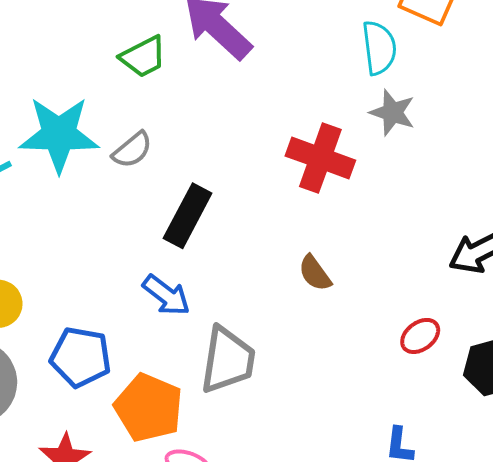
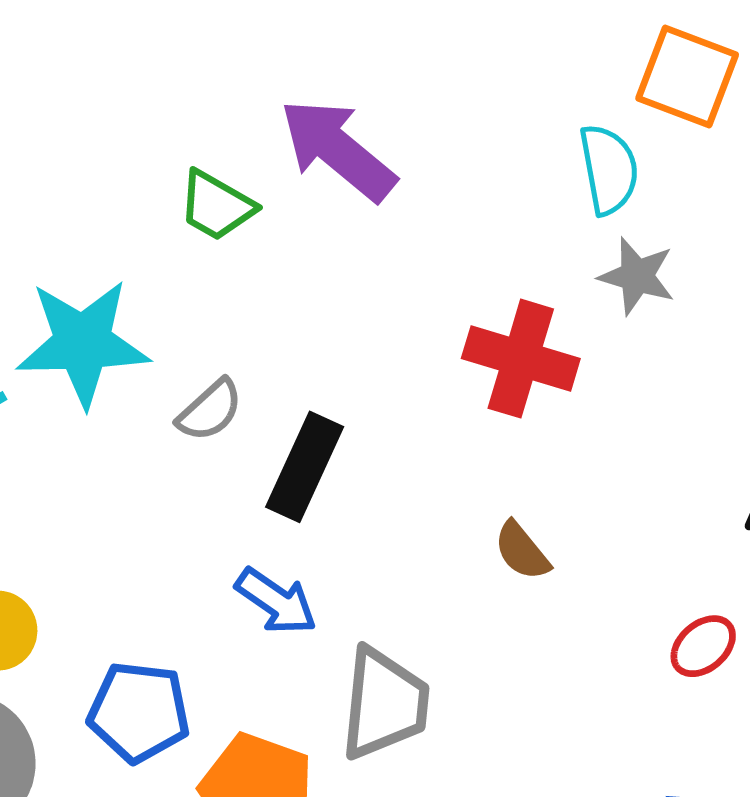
green trapezoid: (143, 57) -> (216, 206), turned 60
gray semicircle: (132, 150) -> (210, 410), moved

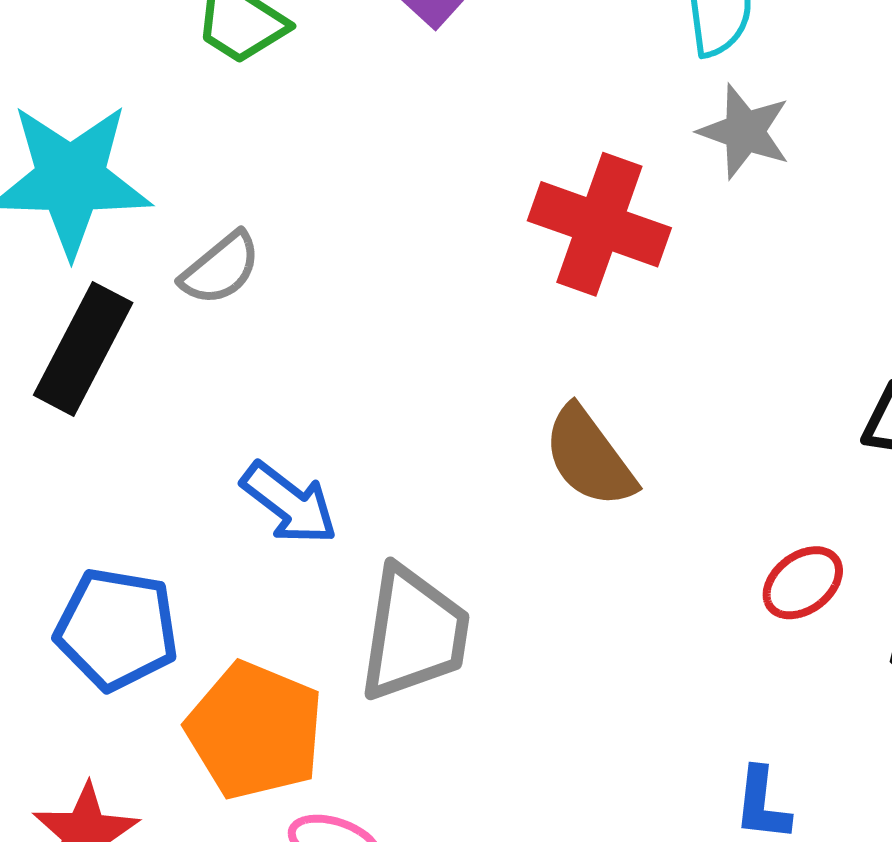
black rectangle: (305, 467) -> (83, 349), moved
brown semicircle: (522, 551) -> (589, 457), size x1.4

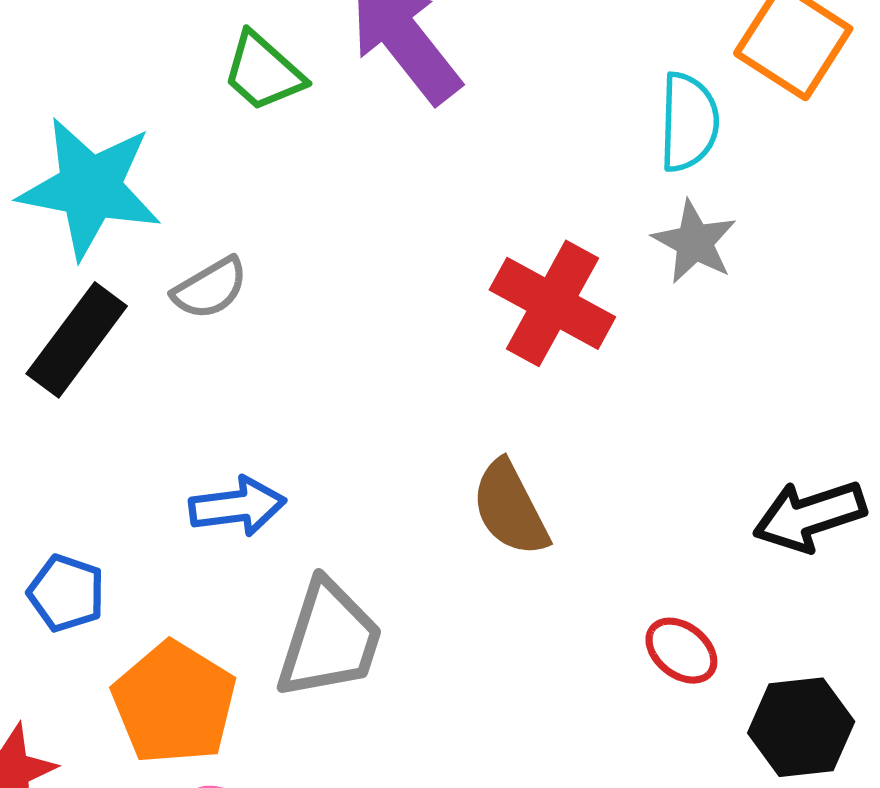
blue arrow: (289, 503) -> (237, 506), turned -54
red ellipse: (803, 583) -> (681, 651), turned 66
blue pentagon: (117, 629) -> (66, 593), size x0.7

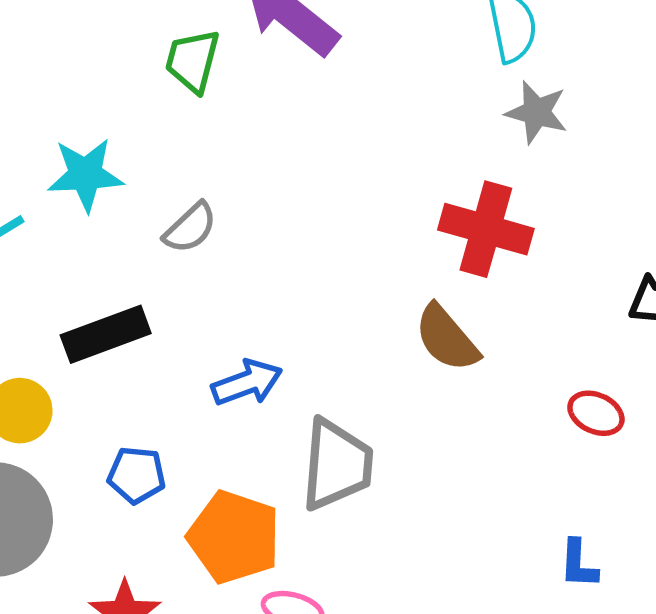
green trapezoid: (263, 72) -> (192, 61), turned 76
cyan star: (90, 188) -> (85, 175), size x0.7
red cross: (552, 303) -> (486, 229), moved
black rectangle: (77, 340) -> (106, 334), moved, turned 46

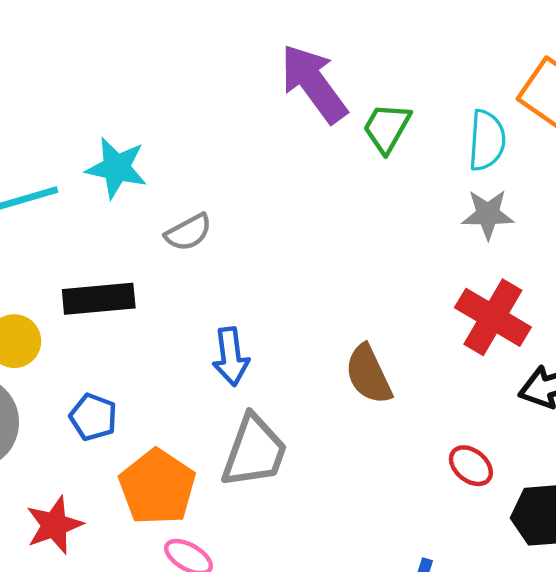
green trapezoid: (192, 61) -> (387, 128), moved
gray star: (537, 112) -> (488, 214), turned -30
red cross: (486, 229) -> (493, 317), moved
blue arrow: (247, 383) -> (231, 357), moved, turned 88

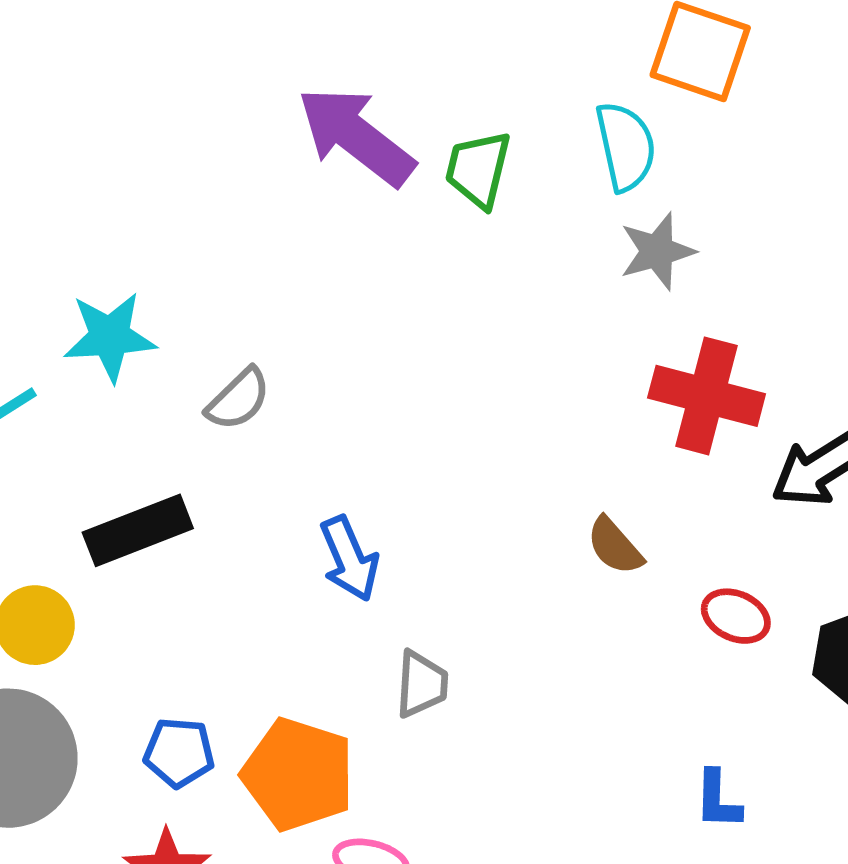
brown semicircle: (368, 374) -> (615, 546), moved, size x0.7
blue pentagon: (93, 417) -> (179, 753), moved
gray trapezoid: (254, 451) -> (422, 684), size x0.6

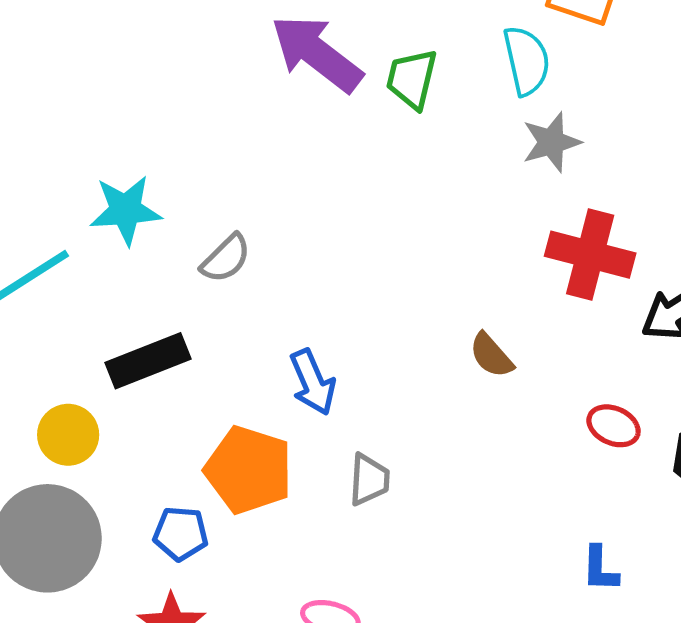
brown semicircle: (615, 546) -> (491, 355), moved
orange pentagon: (298, 774) -> (249, 470), moved

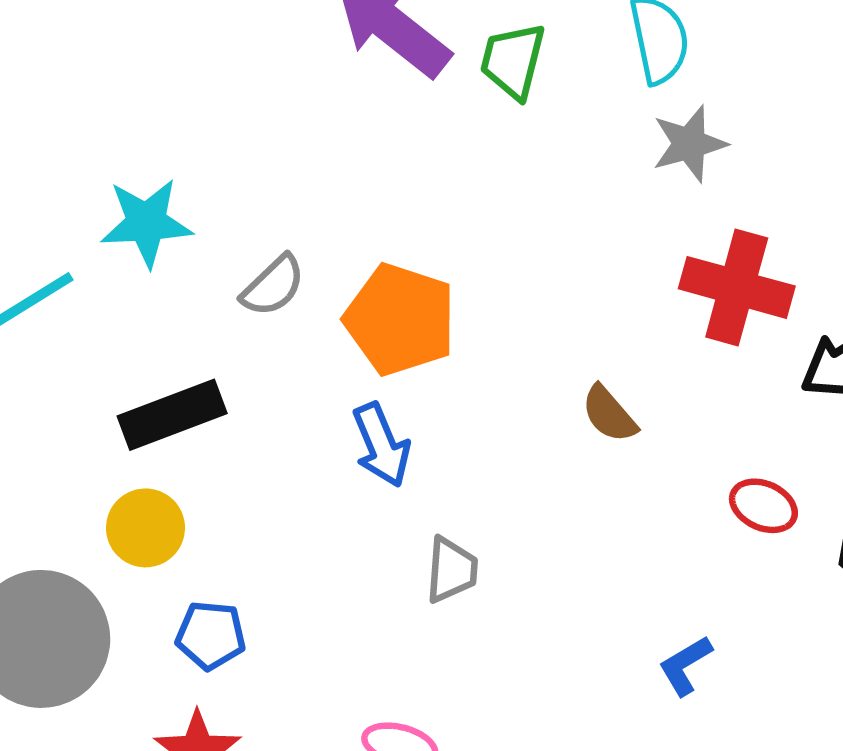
yellow circle: (68, 435) -> (146, 528), moved
orange pentagon: (249, 470) -> (400, 319), moved
blue L-shape: (600, 569) -> (685, 665), moved, turned 57

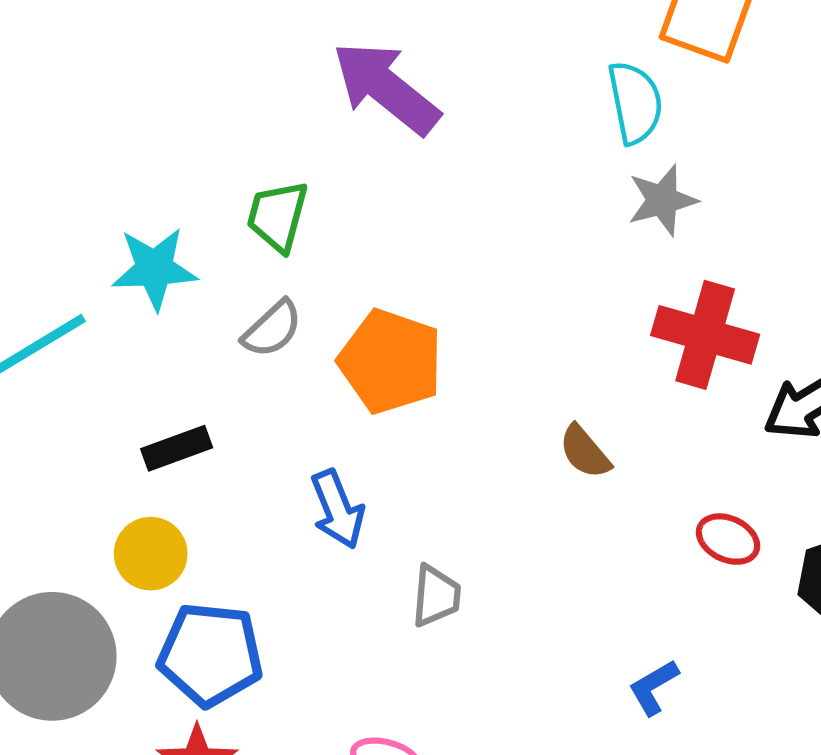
green trapezoid: (513, 61) -> (277, 216), moved
black rectangle: (172, 415) -> (177, 448), size x0.7
blue arrow: (381, 445) -> (338, 509), moved
blue pentagon: (211, 635) -> (210, 654), size x1.6

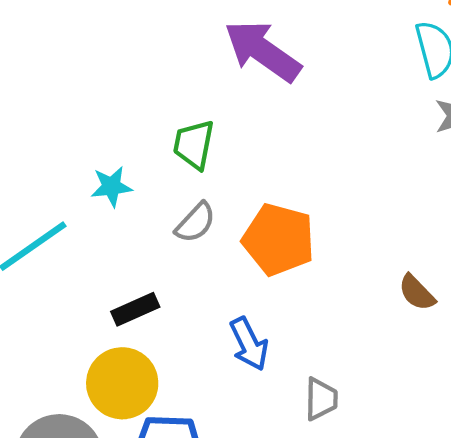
cyan star: (154, 269) -> (111, 187), size x0.7
yellow circle: (151, 554) -> (122, 383), size x1.4

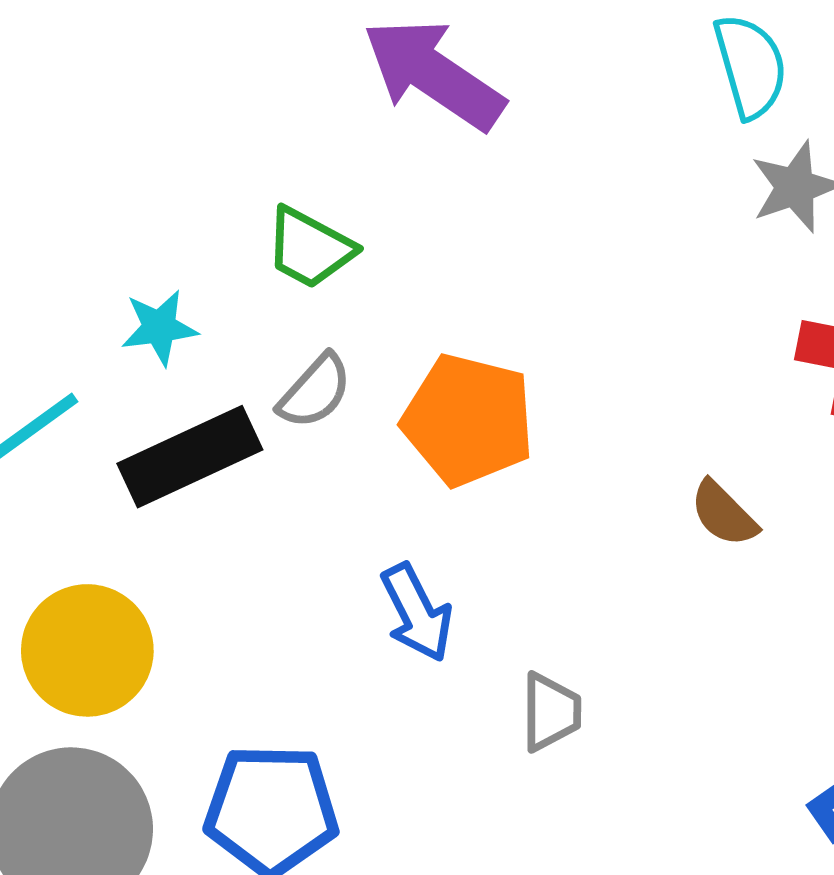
green trapezoid: (194, 145) -> (310, 248), turned -72
black rectangle: (135, 309) -> (190, 457), moved, size x1.6
yellow circle: (122, 383) -> (87, 650), moved

